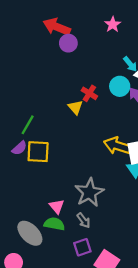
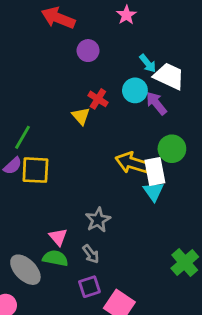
purple circle: (68, 43) -> (88, 51), moved
gray star: (89, 192) -> (98, 220), size x0.7

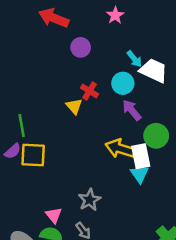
purple arrow: (156, 103) -> (132, 110), moved
green line: (23, 137) -> (22, 126), turned -40

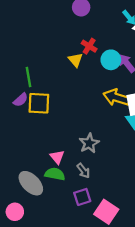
cyan circle: (123, 83) -> (111, 60), moved

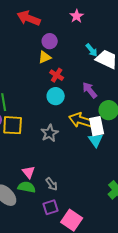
yellow triangle: (75, 60) -> (45, 57), moved, turned 48
cyan circle: (111, 60) -> (56, 96), moved
gray star: (89, 143) -> (50, 133), moved

